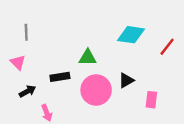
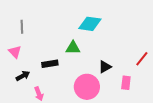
cyan diamond: (131, 35) -> (90, 24), moved
red line: (167, 47) -> (142, 59), moved
pink circle: (96, 90) -> (87, 87), moved

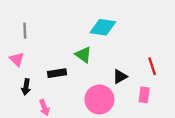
green triangle: (73, 48) -> (83, 55), turned 35
red line: (142, 59) -> (152, 66), moved, turned -56
black arrow: (23, 76) -> (26, 87), turned 128

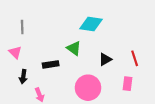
black triangle: (120, 77) -> (105, 59), moved

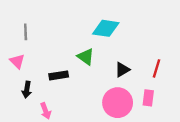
red line: (135, 58) -> (157, 68), turned 35
pink circle: (88, 88) -> (118, 103), moved

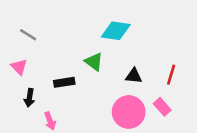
gray line: (26, 32) -> (28, 35), turned -56
black triangle: (122, 70) -> (134, 76), turned 35
pink rectangle: (148, 98) -> (162, 107), turned -49

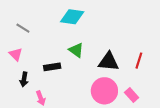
cyan diamond: (116, 31) -> (72, 17), moved
black triangle: (134, 76) -> (109, 62), size x1.5
pink rectangle: (162, 107) -> (132, 95), moved

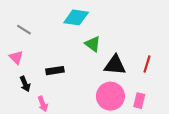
green triangle: (76, 50) -> (93, 44), moved
black arrow: (24, 79) -> (25, 84), turned -32
pink rectangle: (132, 95) -> (139, 101), turned 56

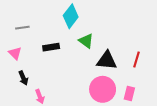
cyan diamond: (76, 17) -> (71, 16), turned -60
gray line: (24, 30) -> (22, 28), turned -40
black rectangle: (55, 71) -> (51, 47), moved

